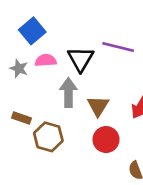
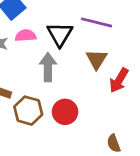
brown triangle: (98, 106) -> (97, 59), moved
red circle: (106, 140) -> (65, 112), moved

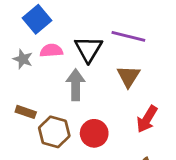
red arrow: (119, 80) -> (147, 119), moved

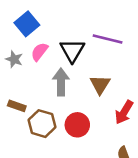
pink semicircle: (51, 51) -> (39, 52), turned -48
brown triangle: (128, 76) -> (100, 84), moved

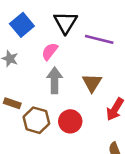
black triangle: (72, 50) -> (65, 22), moved
pink semicircle: (39, 52) -> (50, 51), moved

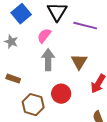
brown hexagon: (36, 120) -> (33, 105), moved

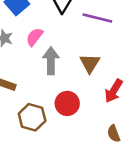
pink semicircle: (44, 36) -> (35, 37), moved

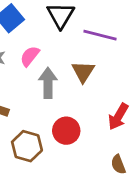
brown triangle: (90, 63) -> (83, 72), moved

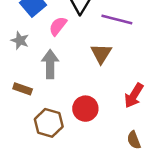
pink semicircle: (30, 56) -> (58, 26), moved
gray arrow: (48, 83) -> (50, 64), moved

